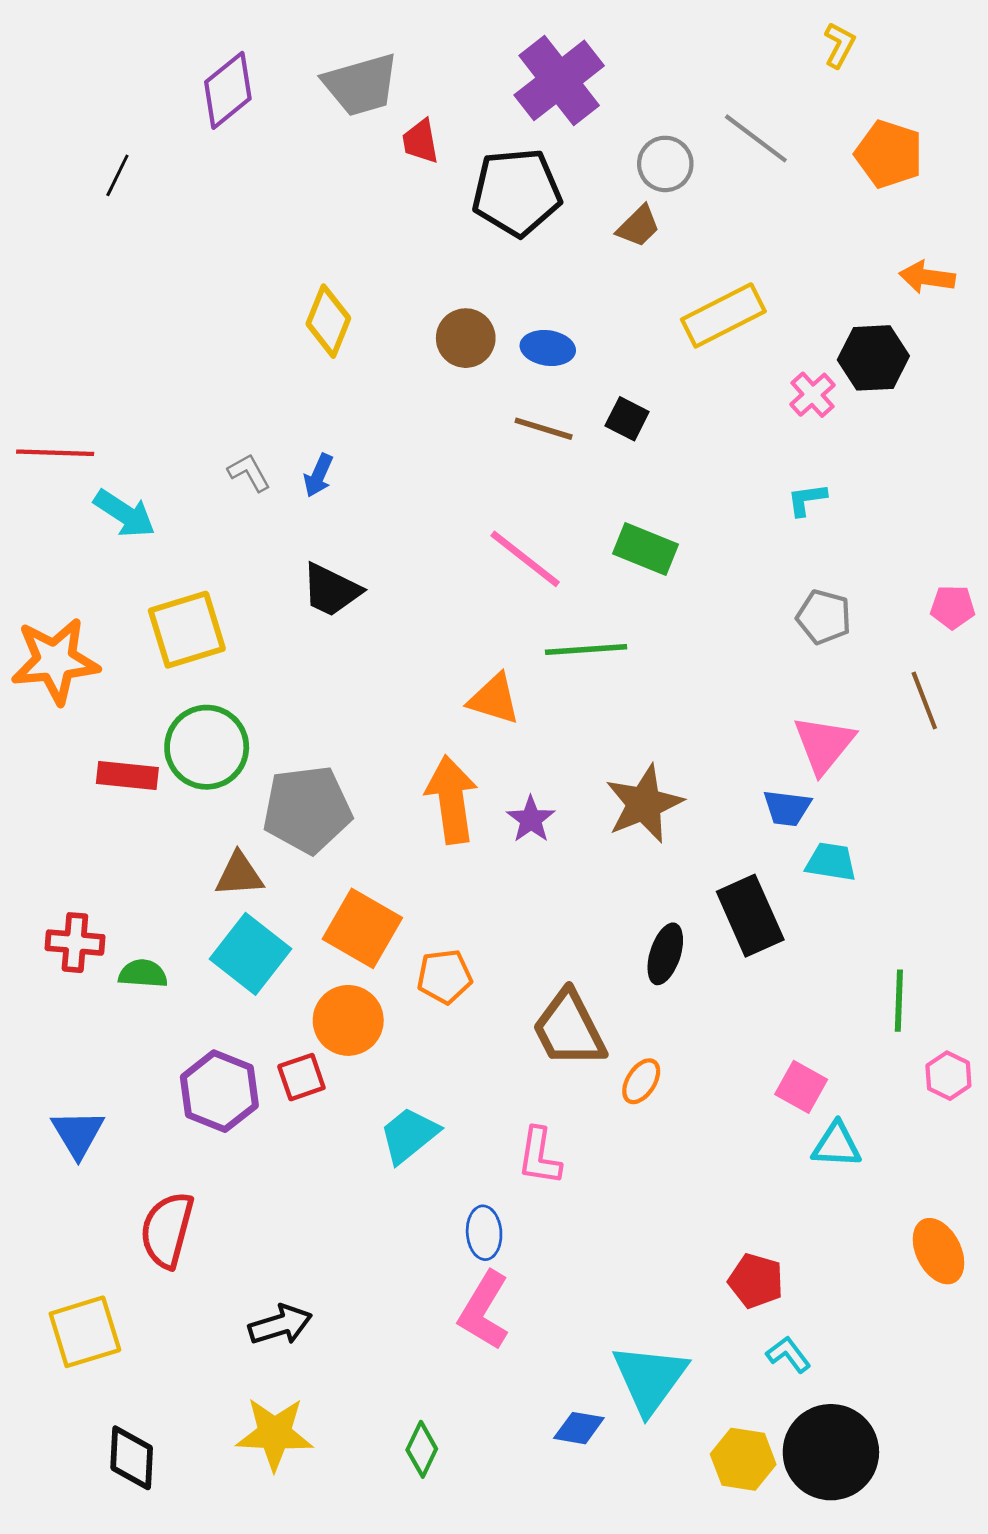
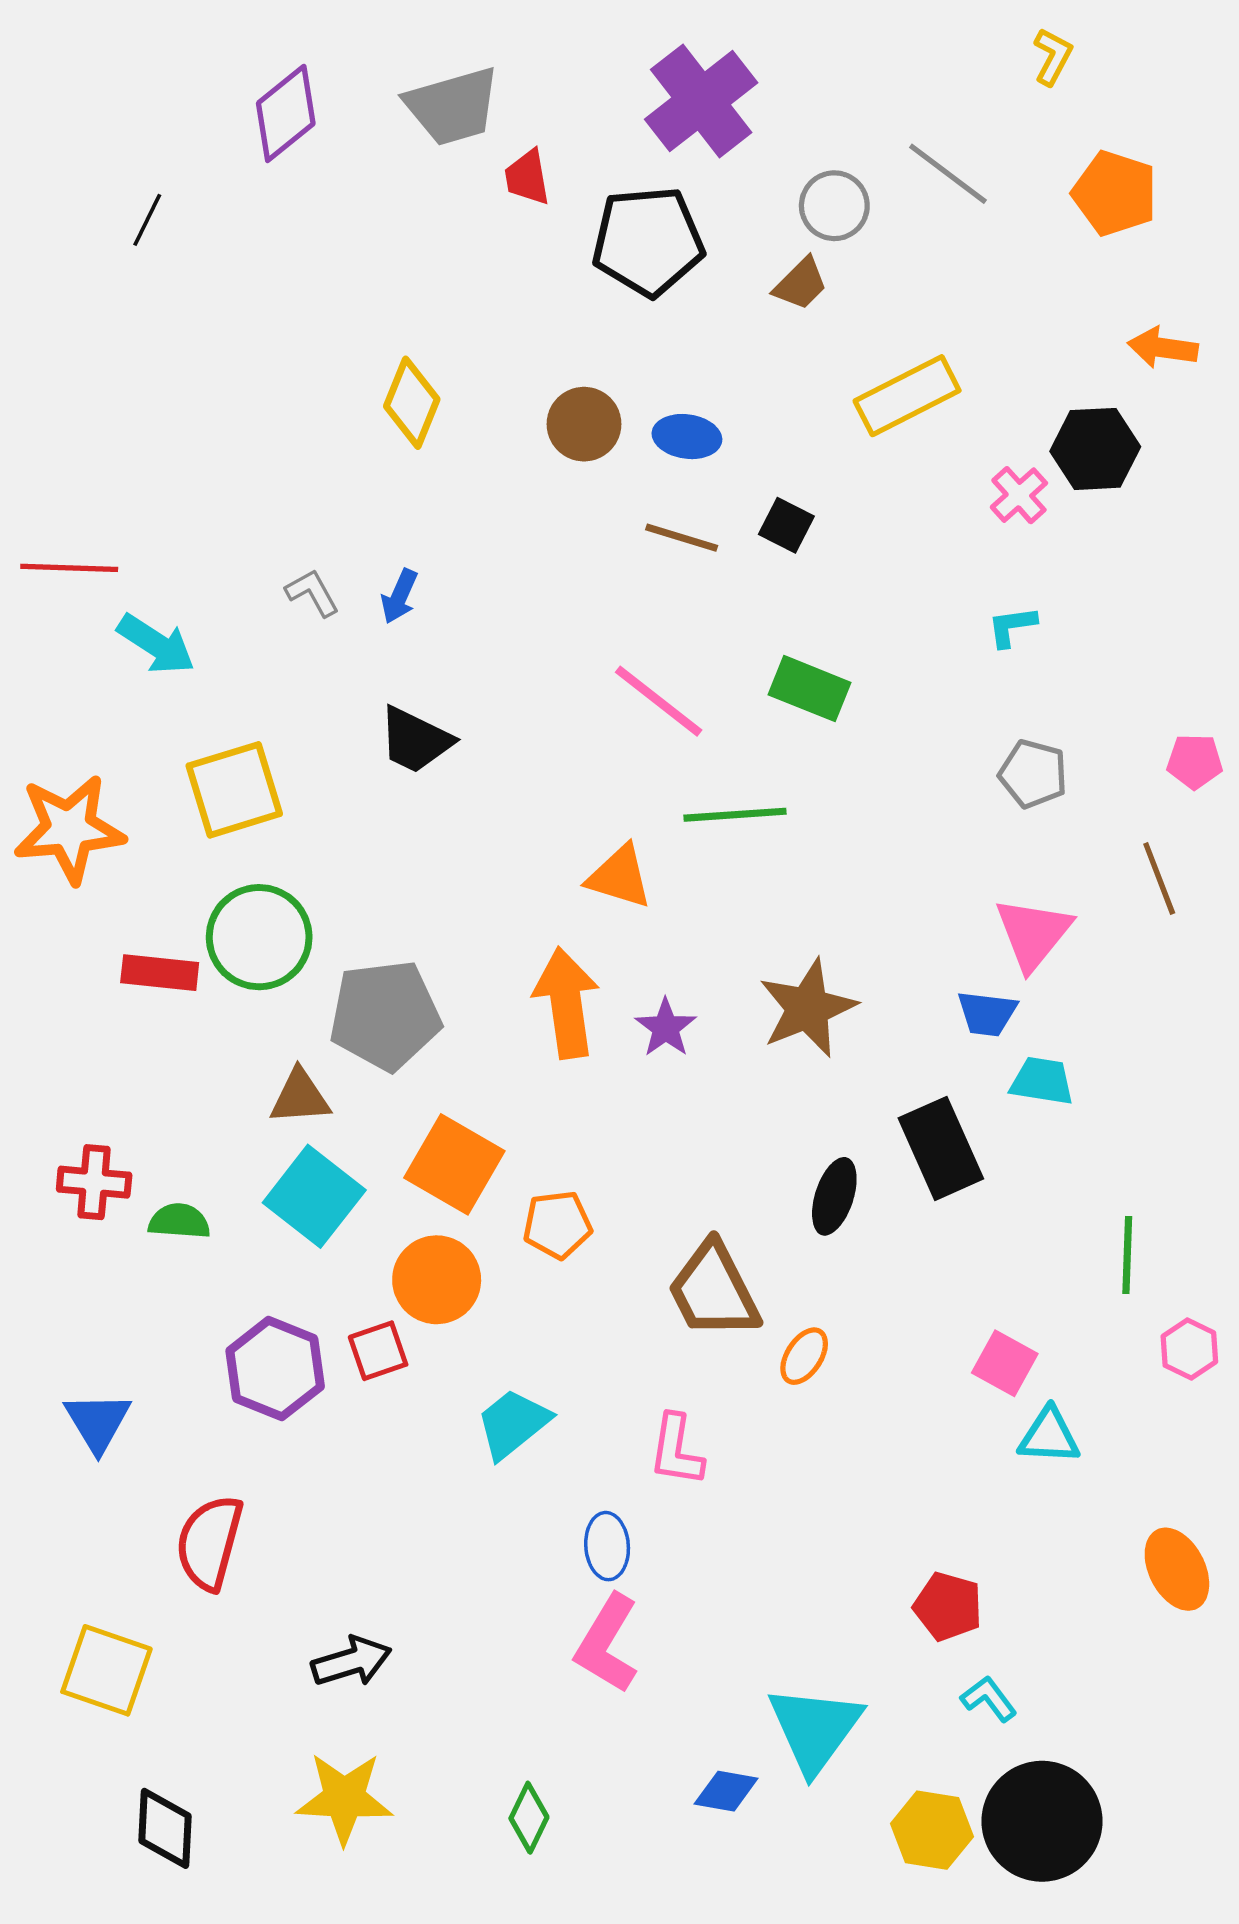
yellow square: (85, 1332) -> (106, 1670), turned 36

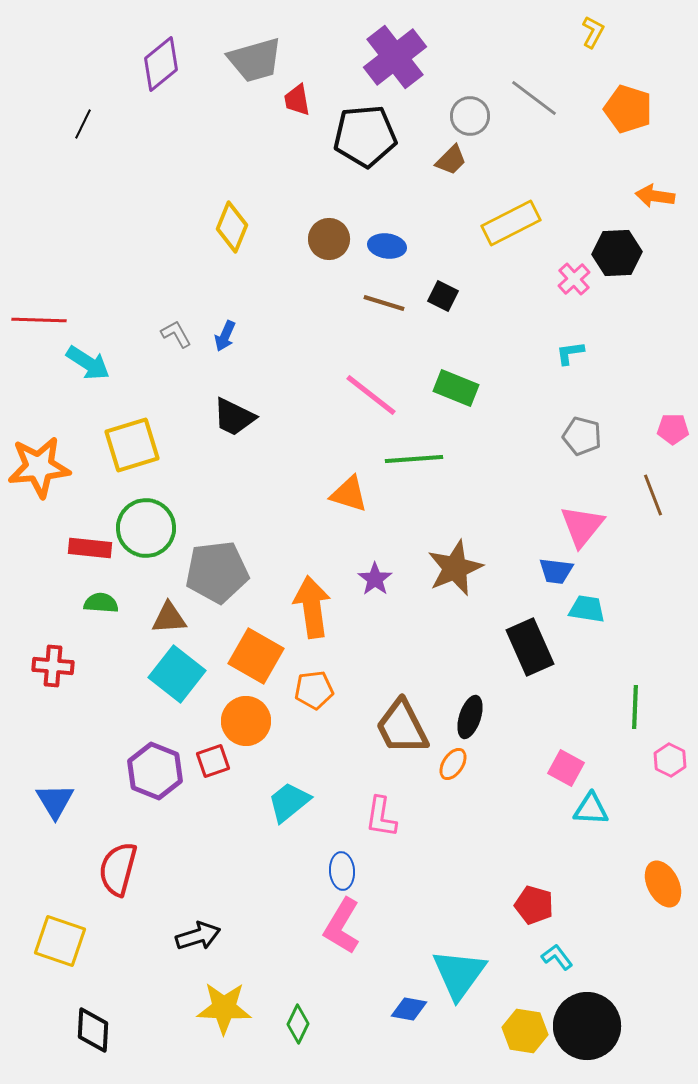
orange arrow: (566, 1003) -> (312, 607), moved
black ellipse: (834, 1196) -> (470, 717), moved
green semicircle: (179, 1221) -> (101, 603), moved
yellow star: (344, 1798) -> (224, 1008), moved

